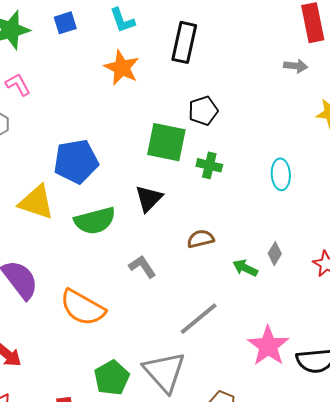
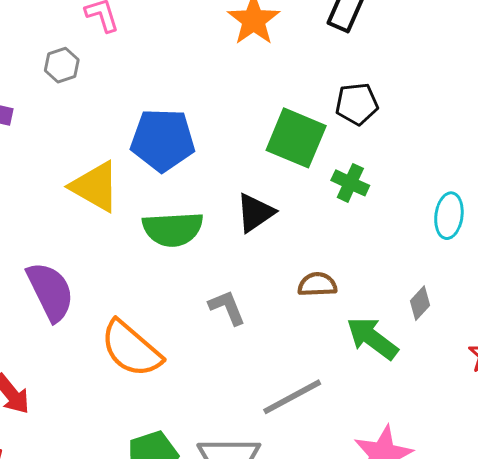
gray diamond: (275, 254) -> (420, 303), moved
green arrow: (245, 268) -> (372, 338), size x1.5

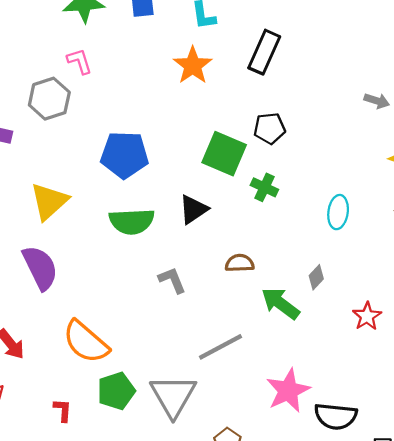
gray hexagon: (62, 65) -> (49, 99), size x1.6
yellow triangle: (95, 187) -> (49, 201), moved, turned 48
orange semicircle: (131, 349) -> (86, 342), moved

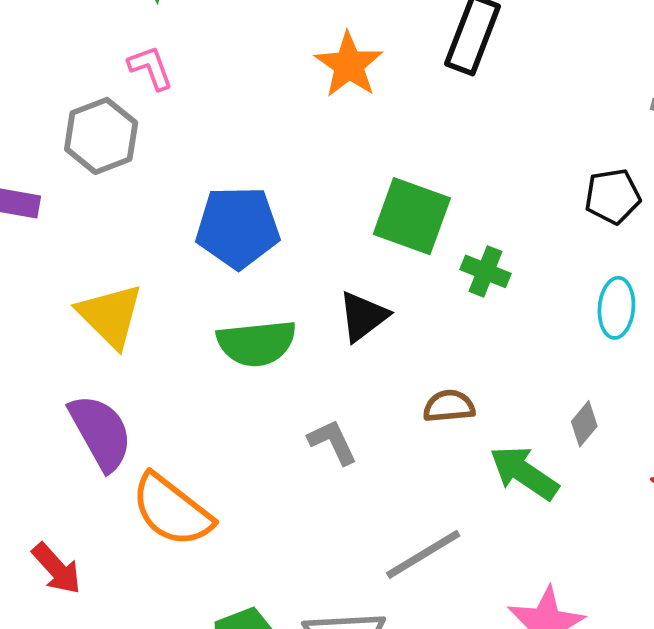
black pentagon: (270, 128) -> (613, 196), moved
yellow triangle: (49, 201) -> (110, 316), turned -30
orange semicircle: (86, 342) -> (172, 510), moved

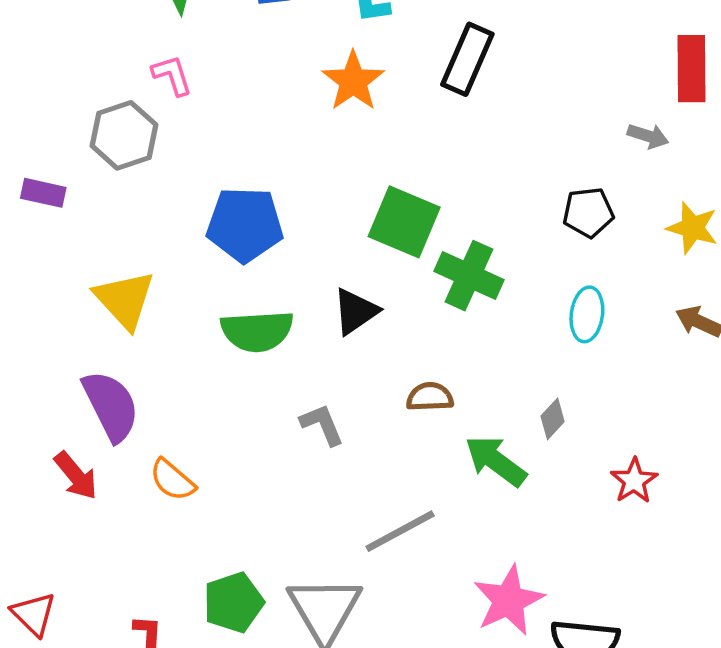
green cross: (485, 271) -> (469, 276), size x1.5
orange semicircle: (172, 510) -> (172, 480), size x0.6
red arrow: (57, 569) -> (76, 476), moved

